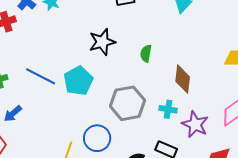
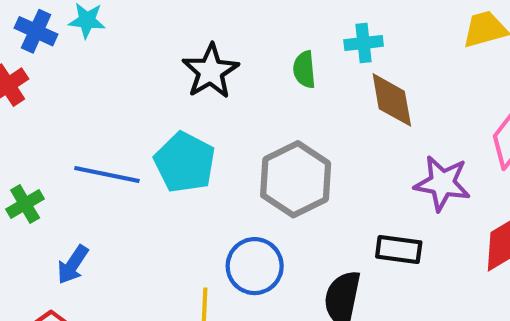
cyan cross: (168, 109) -> (364, 43), moved

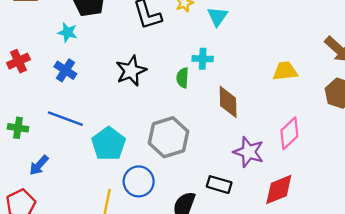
blue cross: (36, 31) -> (65, 70), moved
cyan cross: (364, 43) -> (203, 59), moved
cyan pentagon: (185, 162) -> (109, 144), moved
green cross: (25, 204) -> (18, 128), turned 30

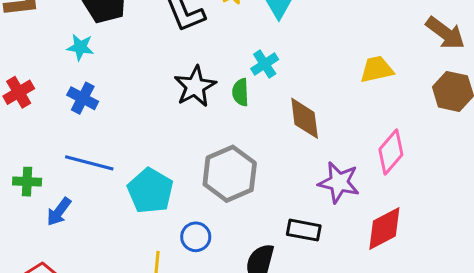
cyan cross: (203, 59) -> (265, 64), turned -30
black star: (131, 71) -> (195, 86), moved
blue arrow: (39, 165) -> (59, 212), moved
blue circle: (139, 181) -> (196, 237), size x0.7

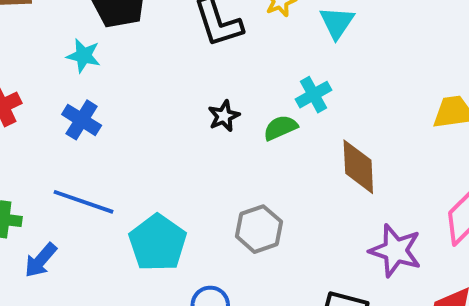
black star: (195, 86) -> (224, 116), size x0.6
green semicircle: (240, 92) -> (280, 128), turned 64
gray hexagon: (230, 174) -> (259, 229), size x0.7

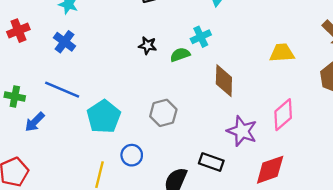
black star: (224, 116) -> (148, 45), turned 30

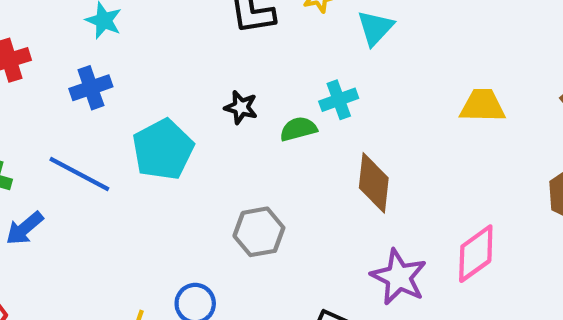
blue cross: (64, 42) -> (91, 88), turned 30
yellow trapezoid: (282, 53) -> (482, 106), moved
cyan pentagon: (104, 117) -> (163, 149), moved

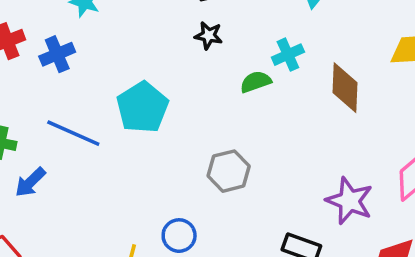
blue cross: (91, 88) -> (57, 54), moved
black star: (241, 107) -> (209, 35), moved
brown diamond: (374, 183) -> (345, 88), moved

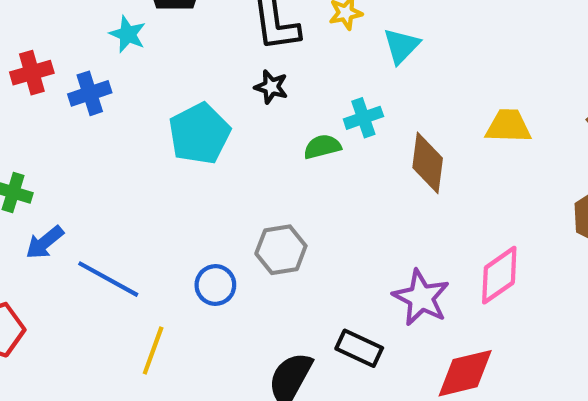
cyan pentagon: (142, 107) -> (199, 134), moved
blue line: (73, 133) -> (108, 279), moved
blue circle: (179, 236) -> (215, 285), moved

